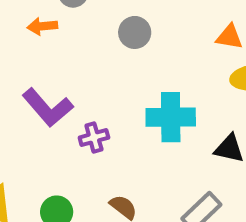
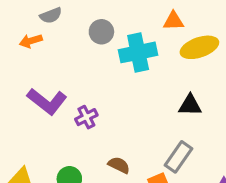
cyan cross: (171, 117) -> (138, 52), moved

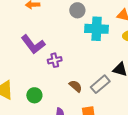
gray rectangle: (179, 157) -> (100, 84), moved
brown semicircle: (119, 165) -> (76, 86), moved

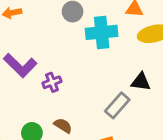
brown semicircle: (76, 86) -> (63, 126), moved

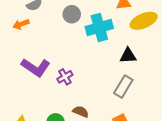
black triangle: (141, 82) -> (128, 56), moved

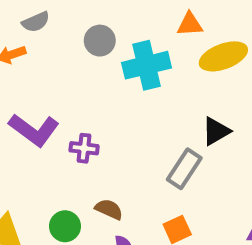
black triangle: (128, 56) -> (216, 131), moved, turned -30
purple cross: (65, 77) -> (84, 148), turned 35

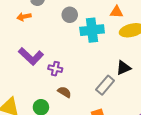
brown semicircle: (109, 209) -> (64, 92), moved

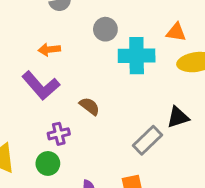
orange arrow: (24, 17) -> (49, 49), moved
purple cross: (55, 69) -> (59, 134), moved, turned -32
brown semicircle: (64, 92) -> (89, 106), moved

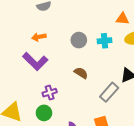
gray circle: (105, 29) -> (79, 40), moved
cyan cross: (137, 56) -> (104, 41), moved, size x0.6
brown semicircle: (89, 106) -> (81, 73), moved

